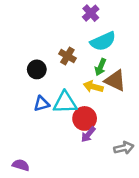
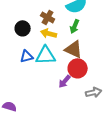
brown triangle: (115, 80) -> (74, 49), moved
yellow arrow: (93, 87) -> (49, 33), moved
red circle: (85, 118) -> (78, 68), moved

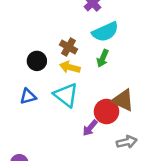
brown triangle: (74, 49) -> (123, 100), moved
cyan triangle: (46, 55) -> (66, 95), turned 40
blue triangle: (27, 56) -> (28, 96), moved

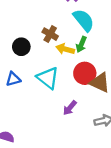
cyan semicircle: (105, 32) -> (84, 20), turned -105
yellow arrow: (70, 67) -> (65, 49), moved
red circle: (106, 112) -> (85, 73), moved

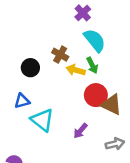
green arrow: (81, 44) -> (92, 65), turned -49
cyan triangle: (48, 78) -> (42, 120), moved

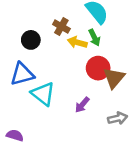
blue triangle: (22, 101) -> (22, 74), size x1.5
brown triangle: (111, 105) -> (114, 78), turned 45

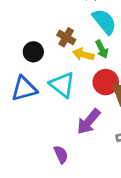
cyan triangle: (43, 94) -> (62, 85), moved
purple arrow: (82, 105) -> (89, 122), size x1.5
purple semicircle: (15, 135) -> (61, 154), moved, turned 49

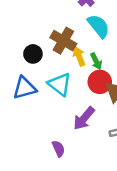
brown cross: (66, 37) -> (63, 41), size x1.5
green arrow: (102, 49) -> (96, 61), moved
yellow arrow: (83, 54) -> (79, 56), turned 54

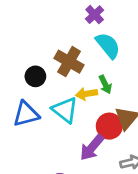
yellow arrow: (79, 56) -> (86, 94), moved, turned -78
red circle: (100, 82) -> (109, 126), moved

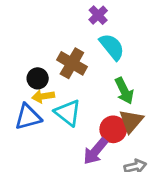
green arrow: (105, 84) -> (124, 91), moved, size x1.4
yellow arrow: (86, 94) -> (43, 96), moved

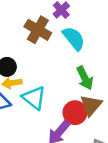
brown cross: (72, 63) -> (38, 30), moved

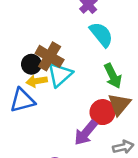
brown cross: (38, 30) -> (50, 56), moved
cyan triangle: (34, 98) -> (60, 75), moved, turned 40

